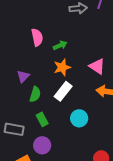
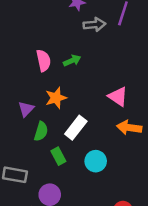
green arrow: (60, 45) -> (72, 61), moved
orange star: (62, 67) -> (56, 98), moved
green rectangle: (42, 119) -> (58, 156), moved

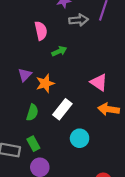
pink semicircle: (44, 61) -> (41, 31), moved
purple triangle: (26, 109) -> (25, 75), moved
green rectangle: (58, 156) -> (33, 144), moved

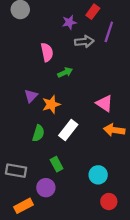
cyan circle: (80, 138) -> (98, 175), moved
green rectangle: (33, 144) -> (57, 164), moved

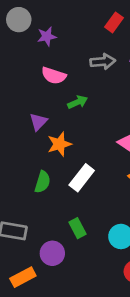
purple star: (69, 22) -> (47, 36), moved
pink semicircle: (47, 52) -> (54, 76), turned 120
purple triangle: (31, 96) -> (38, 122), moved
green rectangle: (57, 164) -> (78, 228), moved

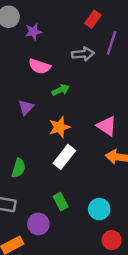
orange star: (59, 144) -> (59, 127), moved
green semicircle: (43, 182) -> (18, 168), moved

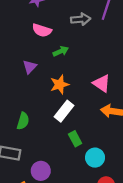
green rectangle: (61, 202) -> (75, 139), moved

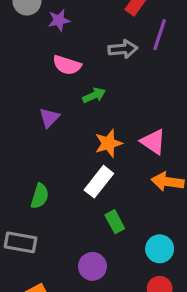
orange star: (60, 85) -> (108, 143), moved
cyan circle: (95, 158) -> (160, 249), moved
purple circle: (41, 171) -> (92, 266), moved

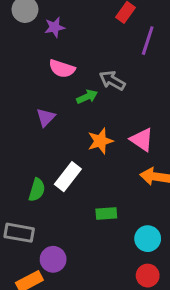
gray arrow: (123, 49) -> (112, 80), moved, turned -145
white rectangle: (99, 182) -> (68, 177), moved
green rectangle: (115, 222) -> (106, 213), turned -66
purple circle: (92, 266) -> (53, 259), moved

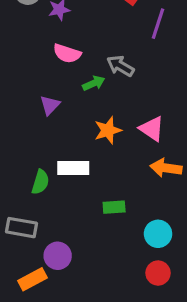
white rectangle: (68, 177) -> (73, 168), turned 52

